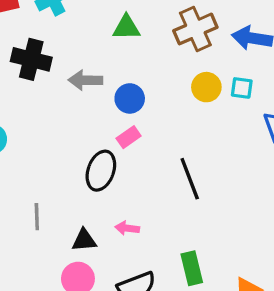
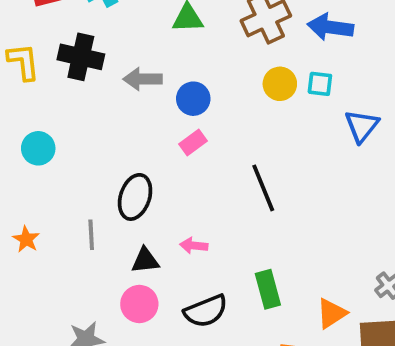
black ellipse: (101, 171) -> (135, 197), moved

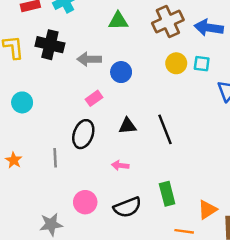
pink rectangle: (193, 143) -> (94, 98), moved
black triangle: (145, 260) -> (127, 126), moved

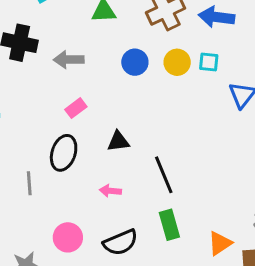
blue circle: (121, 72) -> (135, 62), moved
black line: (165, 129) -> (164, 175), moved

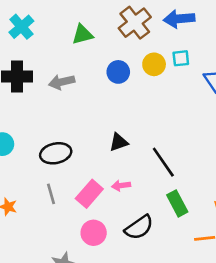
pink rectangle: (76, 108) -> (89, 194), moved, size x1.5
black ellipse: (64, 153) -> (56, 153), moved, turned 72

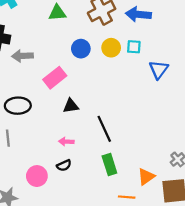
gray arrow: (62, 82) -> (22, 56), moved
pink rectangle: (89, 194) -> (55, 78), moved
black semicircle: (139, 227) -> (64, 165), moved, size x0.6

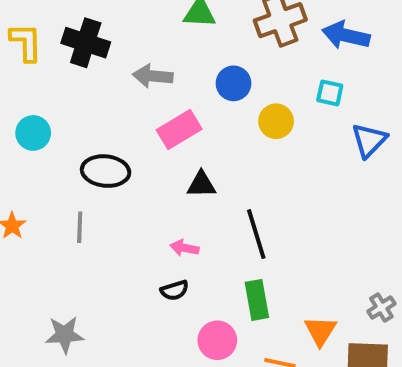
yellow circle: (111, 48) -> (276, 121), moved
gray arrow: (22, 56) -> (153, 76), moved
pink circle: (37, 176) -> (217, 340), moved
orange triangle: (146, 177) -> (320, 331), turned -30

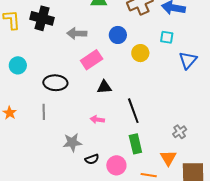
black semicircle: (174, 290) -> (92, 159), moved
gray cross: (381, 307) -> (180, 132), moved
gray star: (65, 335) -> (72, 142), moved

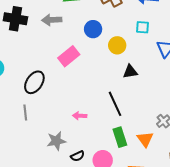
gray arrow: (77, 33) -> (52, 20), moved
black ellipse: (55, 83) -> (34, 82), turned -55
black triangle: (104, 87) -> (130, 72), moved
orange triangle: (168, 158) -> (145, 139), moved

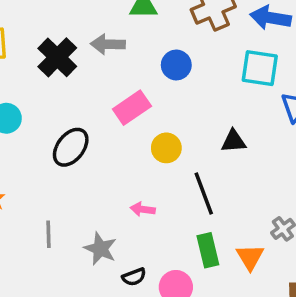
black cross: (15, 19) -> (57, 57), moved, turned 30
cyan square: (142, 27) -> (260, 68), size x1.6
yellow circle: (117, 45) -> (166, 148), moved
gray line: (25, 113) -> (48, 234), moved
gray star: (56, 141) -> (100, 249), turned 30

